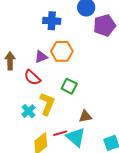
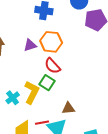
red semicircle: (32, 78) -> (52, 66), moved
green square: (69, 86) -> (47, 83), moved

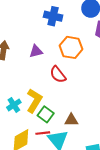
orange hexagon: (51, 42) -> (71, 47), moved
green square: (47, 83) -> (46, 114), moved

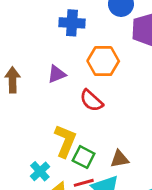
cyan cross: (14, 105) -> (40, 171), moved

